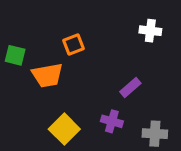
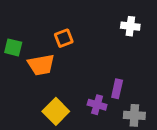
purple rectangle: (130, 88) -> (117, 89), moved, turned -36

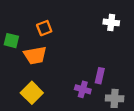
orange square: (64, 38) -> (44, 28), moved
yellow square: (56, 111) -> (32, 93), moved

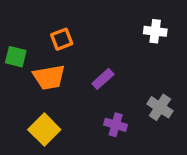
purple rectangle: (100, 76) -> (103, 79), moved, turned 35
gray cross: (115, 98) -> (160, 107), moved, turned 30

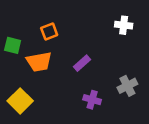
gray cross: (160, 107) -> (127, 86), turned 30
yellow square: (44, 130) -> (20, 101), moved

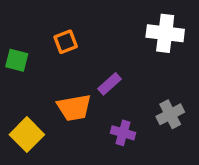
white cross: (124, 25) -> (165, 33), size x1.5
orange trapezoid: (39, 62) -> (74, 108), moved

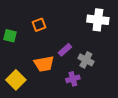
gray cross: (170, 114) -> (86, 60), moved, turned -35
purple cross: (123, 133) -> (73, 79), turned -32

